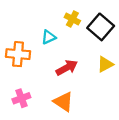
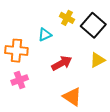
pink cross: (21, 98) -> (20, 80), moved
orange triangle: (63, 102) -> (72, 97), moved

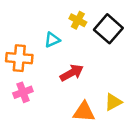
yellow triangle: (97, 60) -> (113, 102), moved
orange triangle: (72, 97) -> (84, 112), turned -30

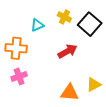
cyan triangle: (52, 40) -> (37, 25), moved
red arrow: (72, 73) -> (67, 51), moved

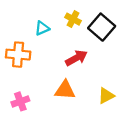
pink cross: (19, 76) -> (20, 101), moved
orange triangle: (69, 93) -> (65, 90), moved

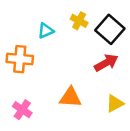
red arrow: (76, 58) -> (106, 63), moved
pink cross: (20, 101) -> (22, 110), turned -36

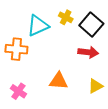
cyan triangle: (46, 31) -> (38, 26), size x1.6
red arrow: (106, 63) -> (88, 52), turned 36

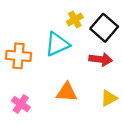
yellow cross: (66, 17) -> (75, 19), turned 32
cyan triangle: (38, 26) -> (57, 44), moved

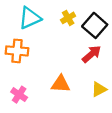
cyan triangle: (57, 44) -> (30, 18), moved
red arrow: (101, 59) -> (92, 54), turned -48

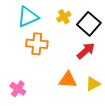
orange cross: (17, 51) -> (37, 44), moved
orange triangle: (61, 84) -> (68, 80), moved

